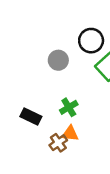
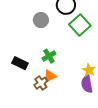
orange triangle: (70, 134) -> (50, 76), turned -32

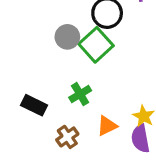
green square: (80, 25) -> (96, 45), moved
orange triangle: (50, 76) -> (107, 126), moved

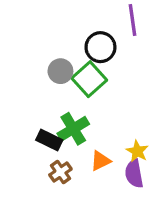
green cross: (80, 94) -> (73, 129), size x1.4
black rectangle: (34, 105) -> (49, 140), moved

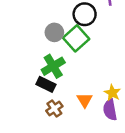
green cross: (73, 129) -> (53, 66), moved
orange triangle: (100, 161) -> (85, 100), turned -35

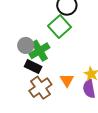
gray circle: (54, 32) -> (26, 45), moved
brown cross: (54, 109) -> (40, 88), size x1.5

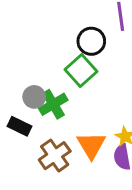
black rectangle: (33, 67) -> (20, 126), moved
orange triangle: (67, 80) -> (91, 145), size x1.5

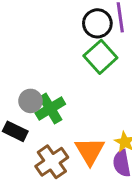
black circle: (91, 41) -> (97, 23), moved
green square: (81, 71) -> (100, 57), moved

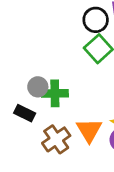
green cross: (50, 109) -> (55, 93), turned 30

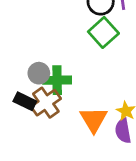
brown cross: (56, 139) -> (46, 103), moved

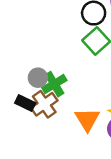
green cross: (57, 80) -> (54, 84), turned -30

